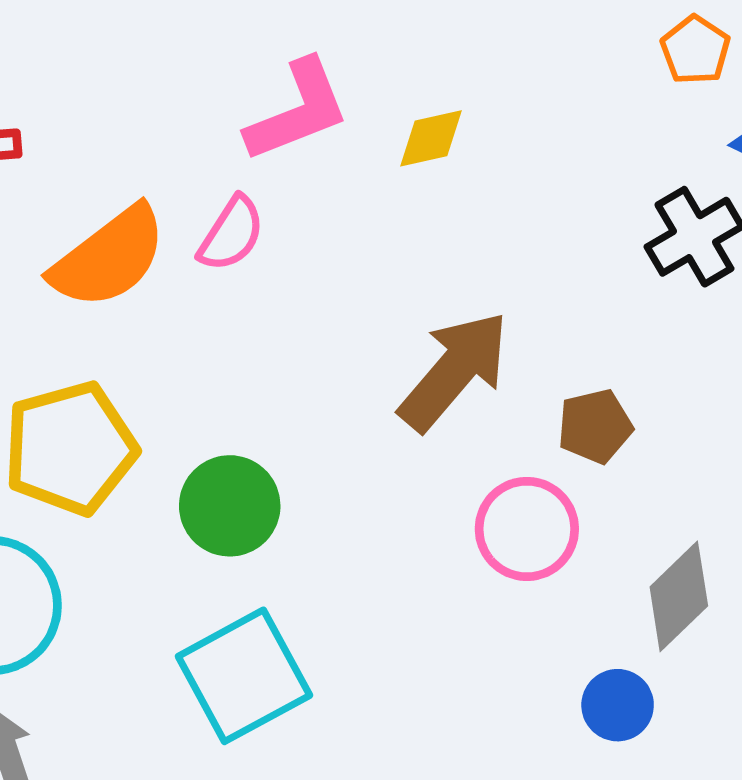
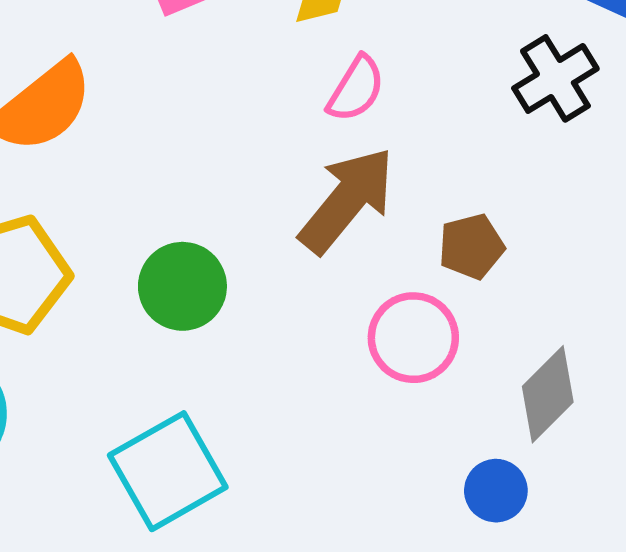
pink semicircle: (231, 234) -> (356, 89), moved
green circle: (230, 506) -> (182, 286), moved

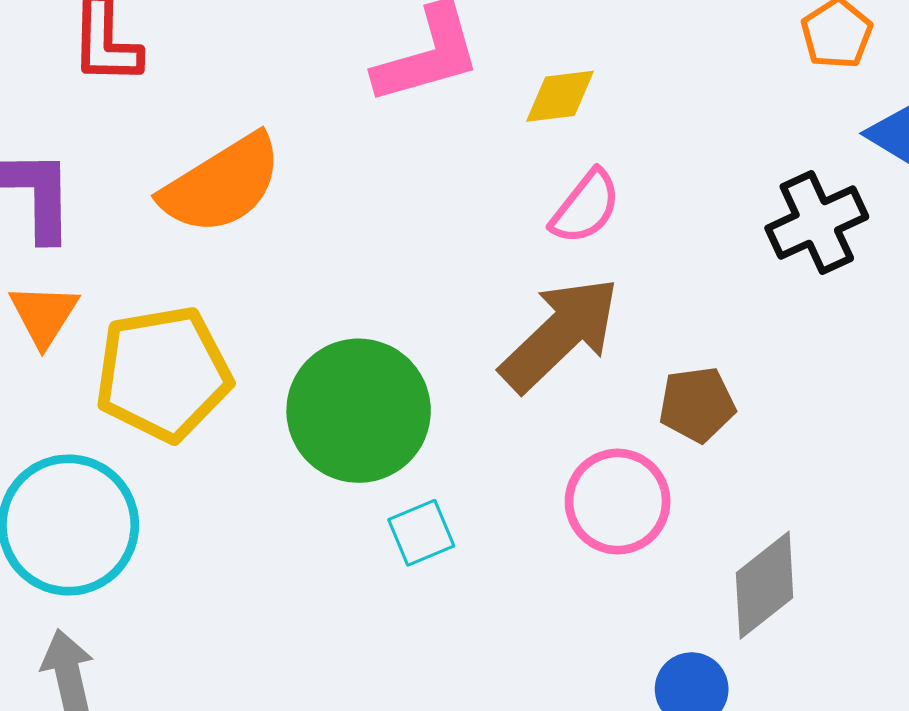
green circle: (182, 286) -> (359, 411), size x1.4
cyan square: (168, 471) -> (421, 533), moved, size x0.5

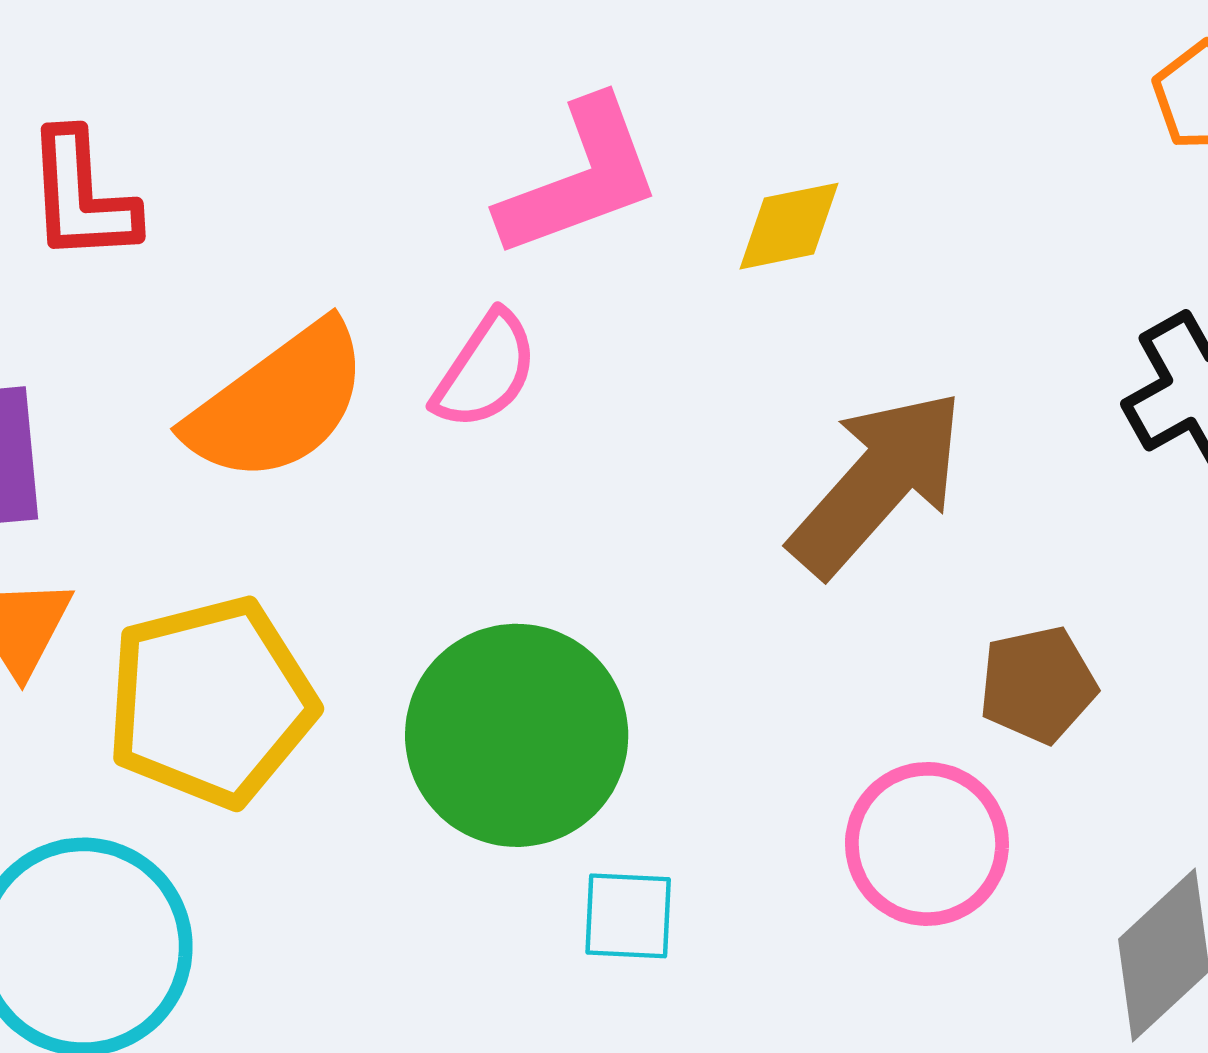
pink semicircle: (586, 207) -> (485, 371), moved
brown arrow: (560, 334) -> (877, 483), moved
cyan square: (421, 533) -> (628, 916), turned 30

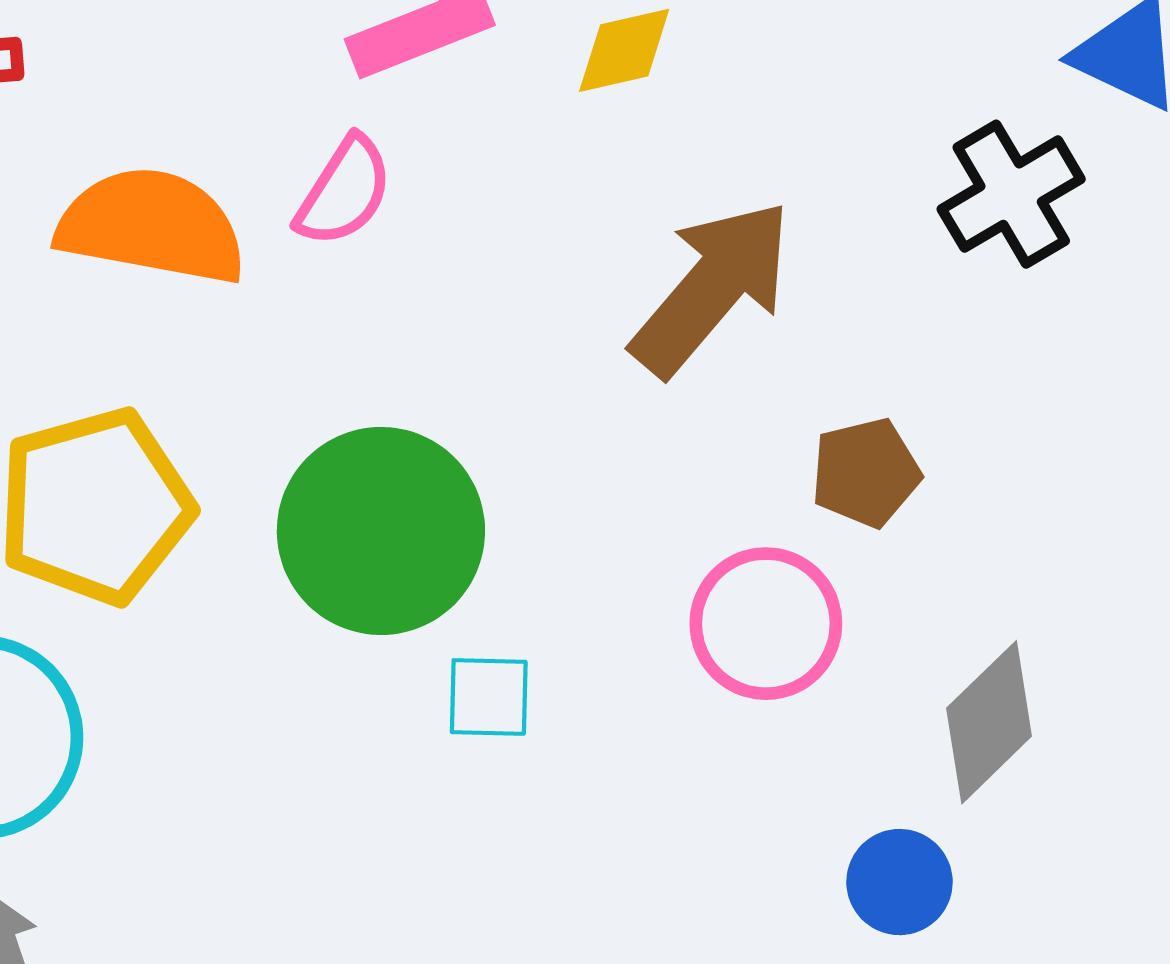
orange semicircle: (278, 403) -> (152, 226), turned -132

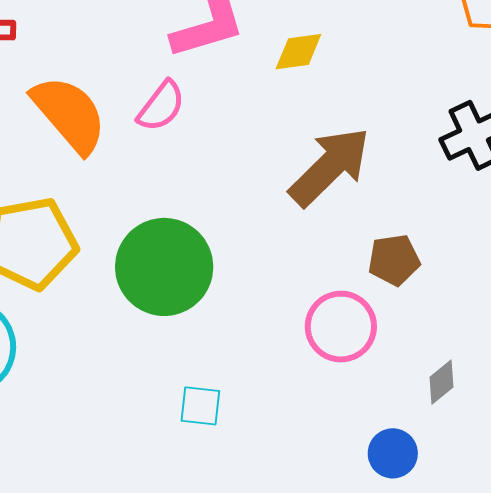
orange semicircle: (152, 226) -> (69, 114), turned 34
cyan square: (489, 697) -> (200, 406), moved
gray diamond: (989, 722) -> (441, 382), size x0.6

